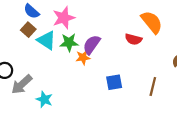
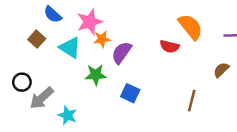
brown square: (28, 30) -> (37, 39), moved
green star: (69, 42) -> (96, 75), moved
orange star: (83, 58) -> (102, 39), moved
blue square: (114, 82) -> (130, 93), moved, turned 35

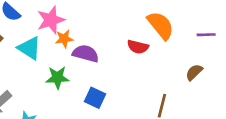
purple semicircle: (122, 53) -> (86, 53), turned 70

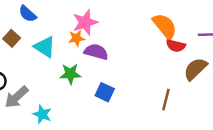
pink star: (51, 20) -> (85, 22), moved
red semicircle: (138, 47) -> (176, 46), moved
brown semicircle: (194, 72) -> (195, 69), size x1.5

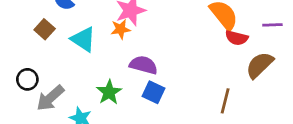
purple semicircle: (96, 52) -> (143, 65), moved
green star: (70, 74) -> (109, 92), moved, turned -30

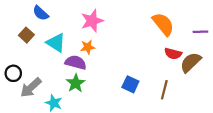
orange star: (121, 29) -> (88, 47), moved
red semicircle: (237, 38) -> (173, 54), moved
purple semicircle: (143, 65) -> (76, 62), moved
blue square: (154, 92) -> (130, 84), moved

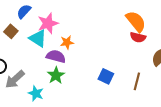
blue semicircle: (41, 13) -> (24, 11), turned 91
pink star: (92, 21) -> (48, 23), moved
red semicircle: (173, 54) -> (138, 37), moved

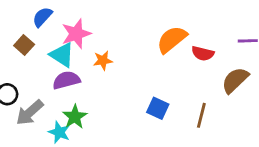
orange semicircle: (136, 21) -> (172, 39), moved, turned -90
purple semicircle: (56, 56) -> (66, 80), moved, turned -30
green star: (56, 75) -> (75, 117), moved

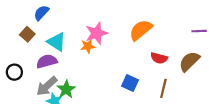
pink star: (76, 34) -> (96, 33), moved
red semicircle: (203, 53) -> (159, 58), moved
purple semicircle: (66, 80) -> (47, 61), moved
gray arrow: (30, 113) -> (47, 86), moved

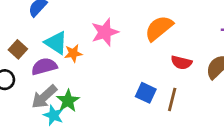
brown square: (27, 34) -> (18, 49), moved
orange star: (88, 46) -> (73, 53), moved
brown line: (163, 88) -> (172, 99), moved

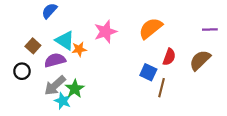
red semicircle: (181, 62) -> (169, 57), turned -84
blue square: (146, 93) -> (148, 72), moved

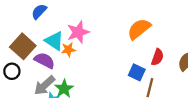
pink star: (105, 32) -> (78, 32), moved
brown square: (33, 46) -> (23, 46), size x1.6
purple semicircle: (55, 60) -> (44, 60), turned 42

